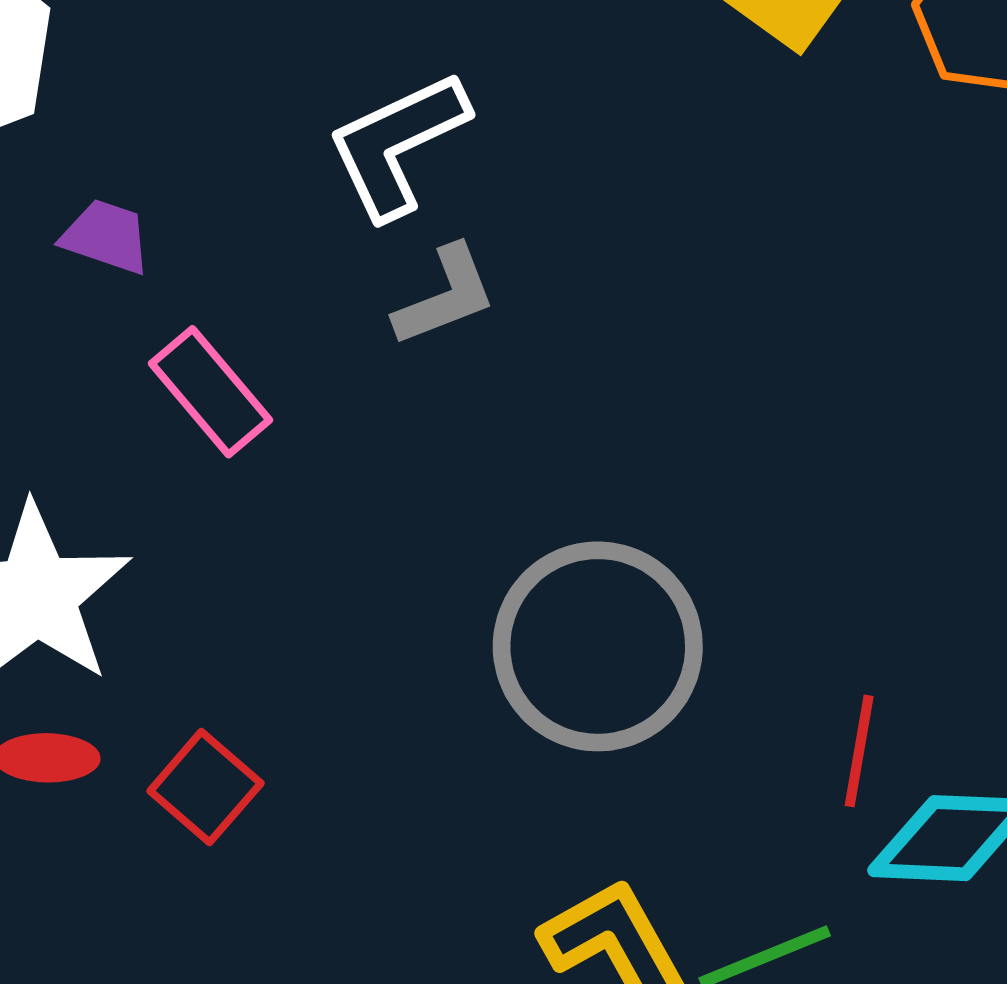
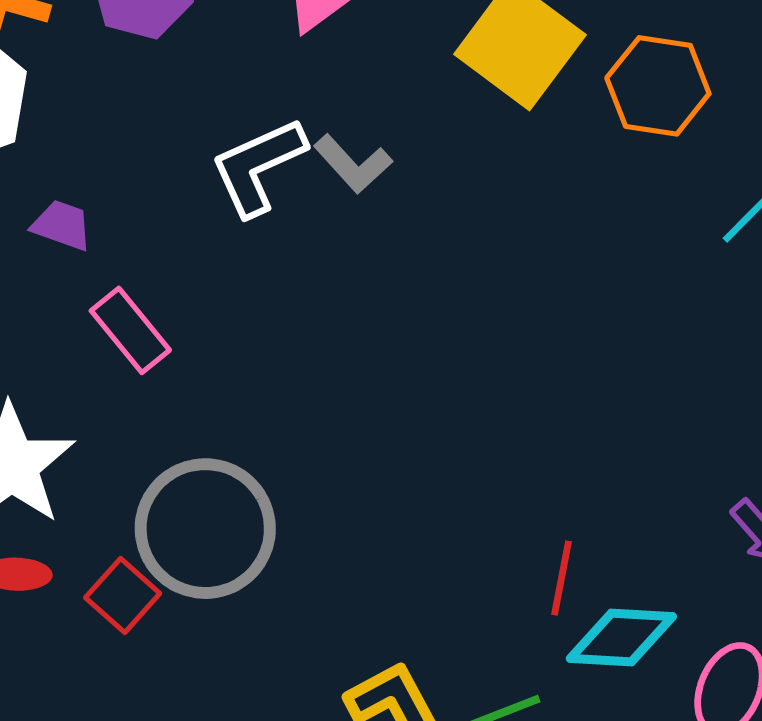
gray L-shape: (445, 296) -> (353, 164), moved, turned 68
gray circle: (598, 646) -> (205, 529), moved

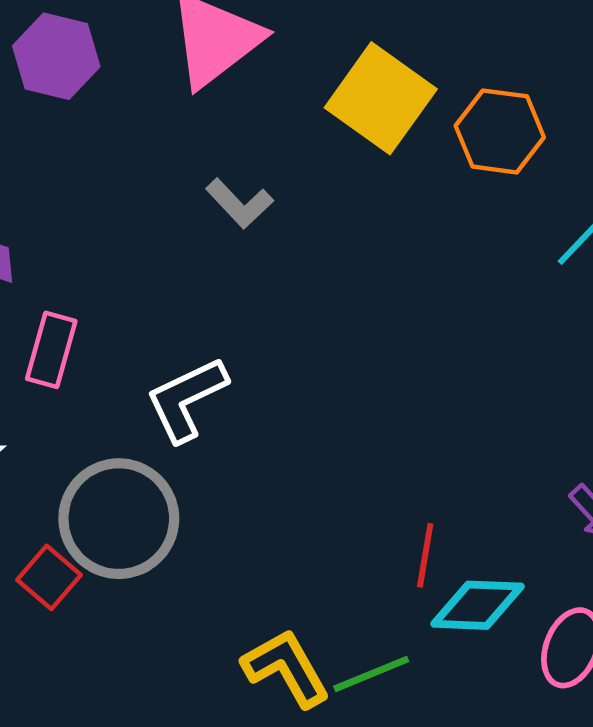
white L-shape: (258, 167) -> (186, 399), moved
pink rectangle: (130, 330) -> (51, 350), turned 56

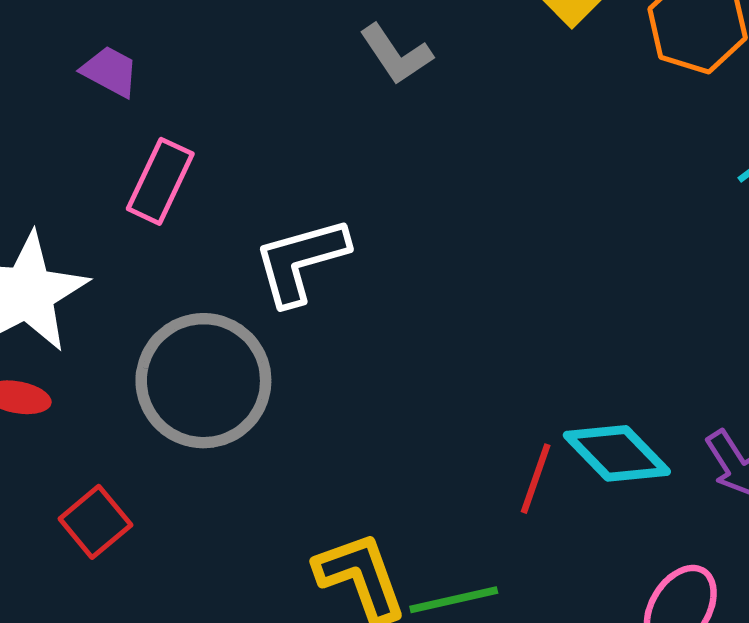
red square: (49, 577) -> (95, 522), moved
cyan diamond: (477, 605) -> (617, 453), moved, turned 34

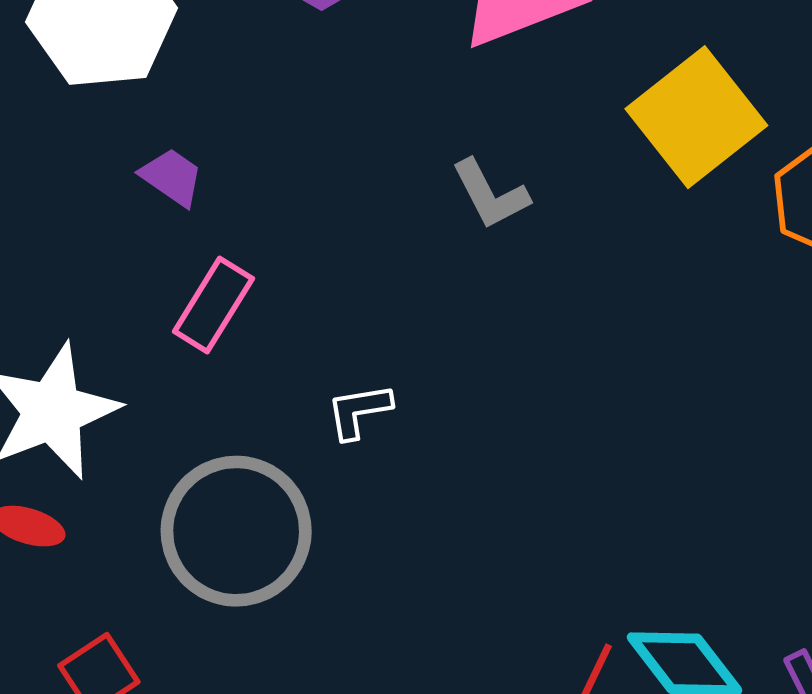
white L-shape: (301, 261) -> (359, 411), size x0.6

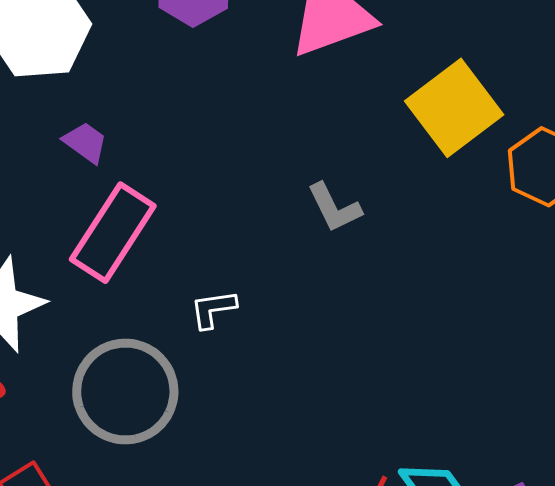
gray L-shape: (490, 194) -> (334, 208), moved
pink rectangle: (213, 305) -> (113, 233), size x1.5

